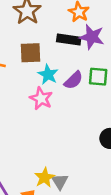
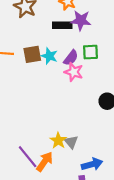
brown square: (30, 53) -> (32, 54), moved
pink star: (41, 99) -> (74, 72), moved

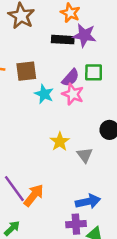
cyan star: (49, 56) -> (44, 94), moved
yellow star: (58, 140) -> (60, 142), moved
gray triangle: (71, 142) -> (85, 155), moved

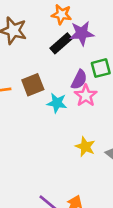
black rectangle: (63, 40) -> (61, 43), turned -30
pink star: (73, 94) -> (86, 95), turned 30

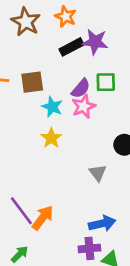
orange star: (62, 14) -> (66, 17), moved
yellow star: (85, 147) -> (51, 138), moved

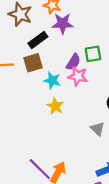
purple star: (95, 42) -> (63, 23), moved
black rectangle: (72, 47) -> (38, 40), moved
pink star: (84, 106) -> (78, 76), turned -30

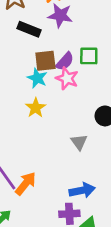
black rectangle: (38, 40) -> (29, 29), turned 48
brown square: (33, 63) -> (45, 61), moved

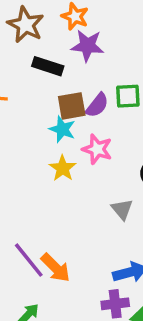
pink star: (67, 78) -> (97, 149), moved
orange arrow: (26, 184) -> (56, 268), turned 100

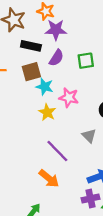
purple semicircle: (97, 105) -> (56, 58), moved
brown square: (72, 106) -> (31, 72), moved
purple line: (29, 260) -> (57, 151), moved

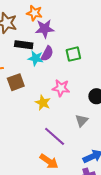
brown square: (31, 72) -> (16, 82), moved
cyan star: (45, 87) -> (36, 58), moved
gray triangle: (89, 136) -> (82, 121), turned 32

